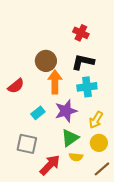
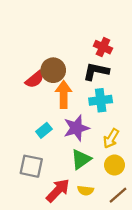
red cross: (81, 33) -> (103, 47), moved
red semicircle: (16, 86) -> (35, 79), moved
yellow semicircle: (76, 157) -> (86, 190), moved

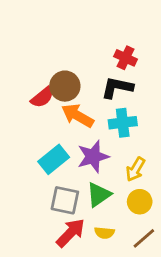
orange arrow: (64, 94) -> (78, 116), turned -60
cyan rectangle: (44, 130) -> (54, 159), size x1.5
gray square: (31, 166) -> (65, 200), moved

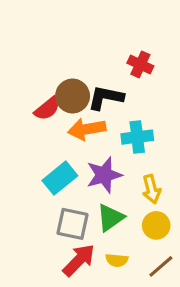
black L-shape: (117, 87) -> (106, 98), moved
orange arrow: (78, 116) -> (87, 129), turned -40
yellow arrow: (135, 169) -> (151, 189), turned -45

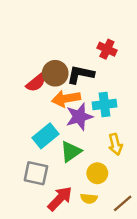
purple star: (104, 175) -> (79, 117), moved
green triangle: (110, 218) -> (71, 152), moved
gray square: (73, 224) -> (36, 173), moved
yellow circle: (156, 225) -> (97, 173), moved

